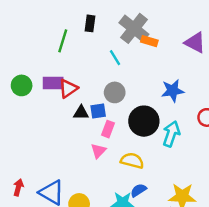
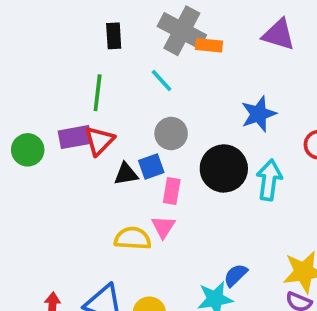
green line: (63, 41) -> (98, 93), moved
yellow semicircle: (132, 161) -> (133, 238), moved

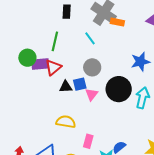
green circle: (28, 150) -> (27, 58), moved
pink rectangle: (172, 191) -> (88, 141), moved
pink triangle: (163, 227) -> (92, 94), moved

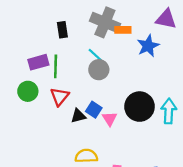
blue star: (140, 62) -> (148, 46), moved
purple rectangle: (40, 64) -> (38, 62), moved
gray circle: (92, 67) -> (99, 70), moved
blue square: (80, 84) -> (94, 110), turned -32

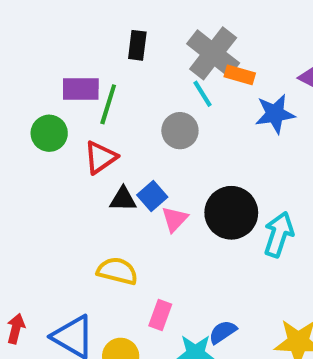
cyan line: (95, 55) -> (203, 94), moved

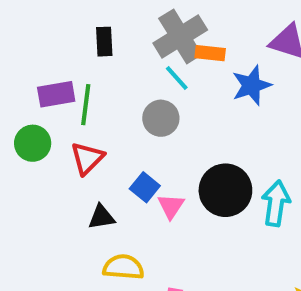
gray cross: (213, 53) -> (180, 36), turned 30
black triangle: (123, 199) -> (101, 217), moved

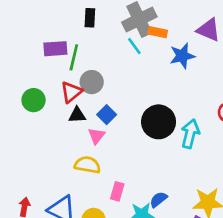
gray circle: (161, 118) -> (92, 82), moved
green circle: (33, 143) -> (34, 100), moved
pink triangle: (171, 206) -> (96, 136), moved
black triangle: (101, 217) -> (77, 115), moved

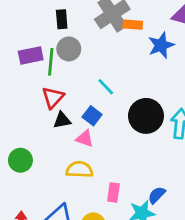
cyan line: (134, 46) -> (106, 87), moved
gray circle: (92, 82) -> (69, 49), moved
green circle: (34, 100) -> (20, 160), moved
pink triangle: (96, 136) -> (85, 139), turned -42

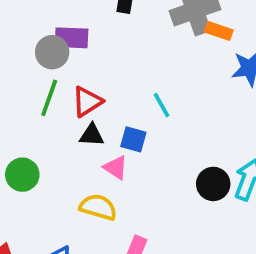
gray circle: (69, 49) -> (52, 52), moved
green line: (51, 62) -> (49, 98), moved
blue square: (92, 116) -> (133, 139), turned -36
black circle: (146, 116) -> (213, 184), moved, size x0.7

